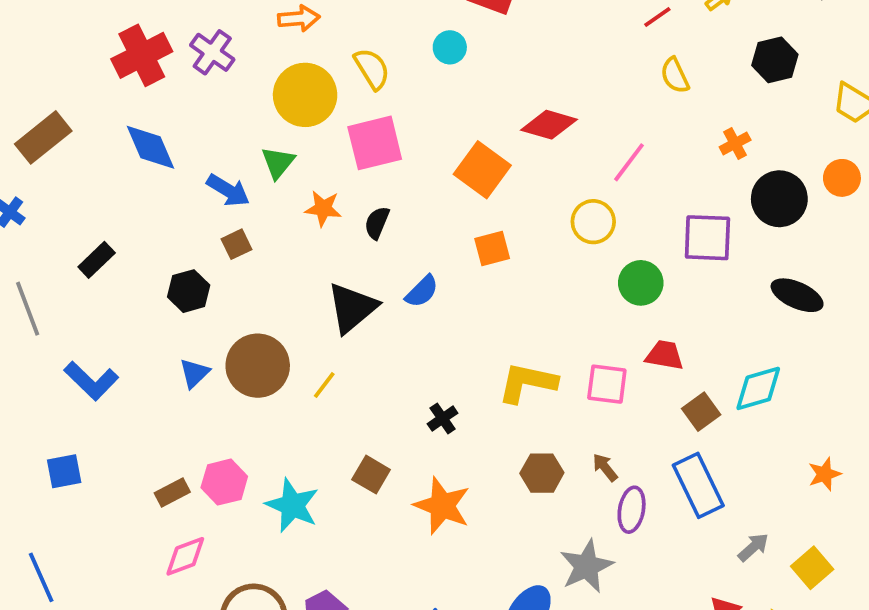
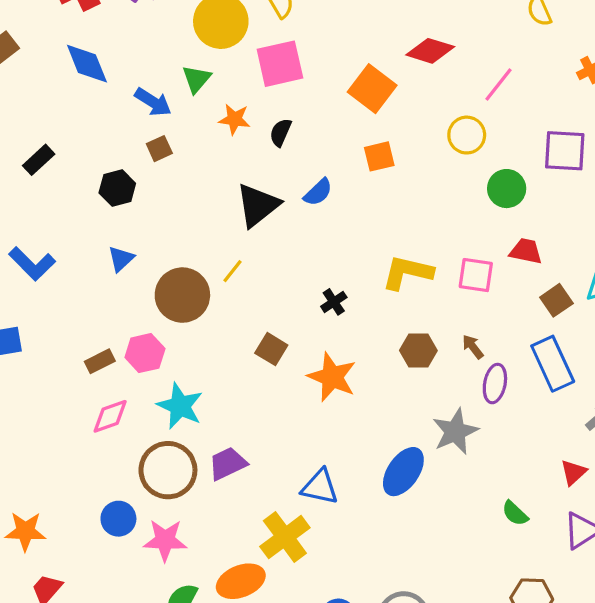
brown circle: (258, 366) -> (182, 295), moved
cyan star: (292, 505) -> (180, 406), moved

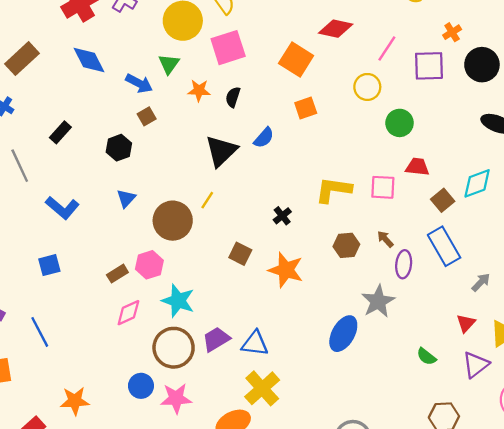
purple square: (565, 151) -> (429, 66), moved
blue triangle: (320, 487) -> (255, 343), moved

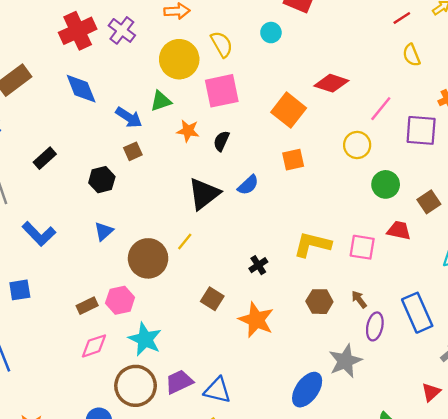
green triangle: (169, 64) -> (161, 101), turned 30
brown square: (443, 200) -> (429, 202), moved

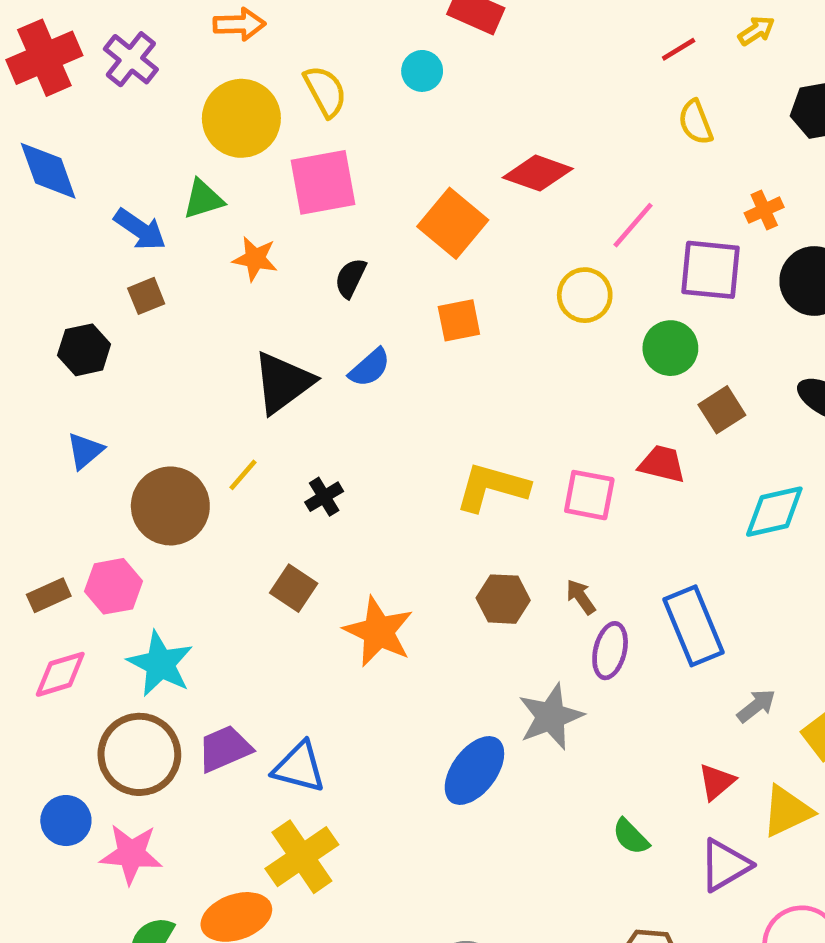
black semicircle: (221, 141) -> (351, 278), moved
green circle: (386, 184) -> (670, 348), moved
black cross: (258, 265) -> (324, 497), moved

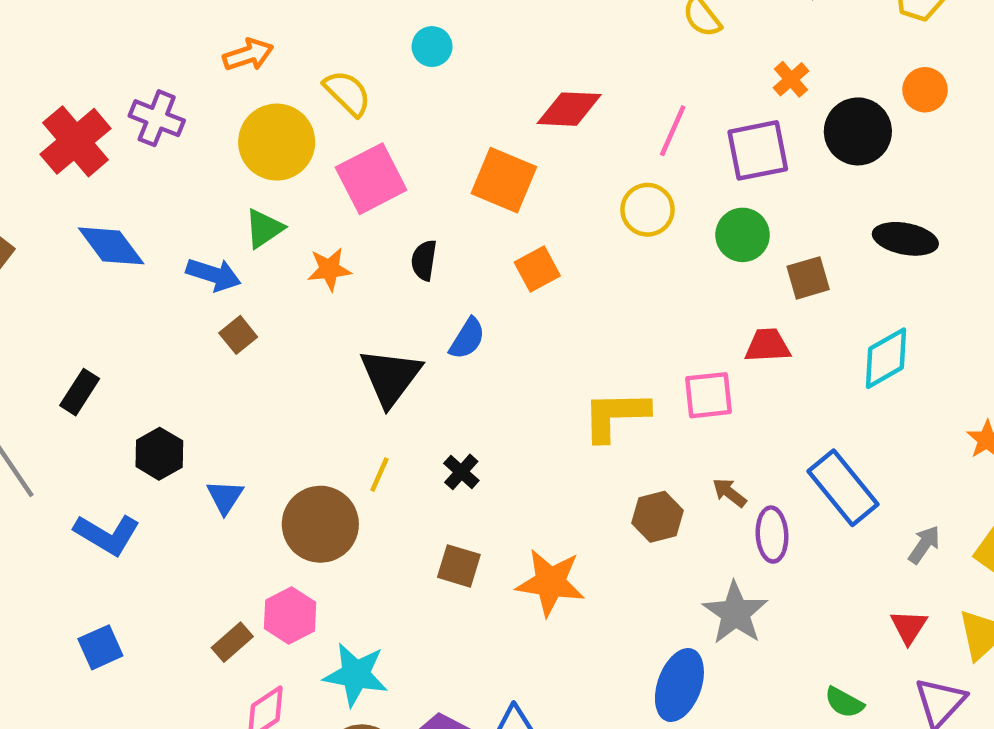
black hexagon: (84, 350) -> (159, 454), moved
brown square: (722, 410) -> (808, 278), turned 33

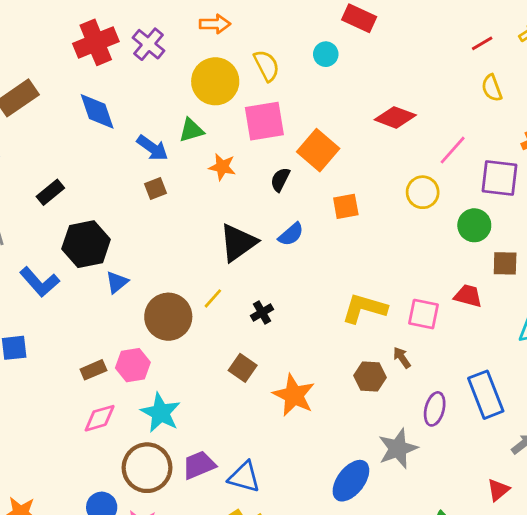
orange square: (504, 180) -> (318, 150), moved
black hexagon: (159, 454) -> (86, 244), size x1.5
brown arrow: (729, 493) -> (402, 358), moved

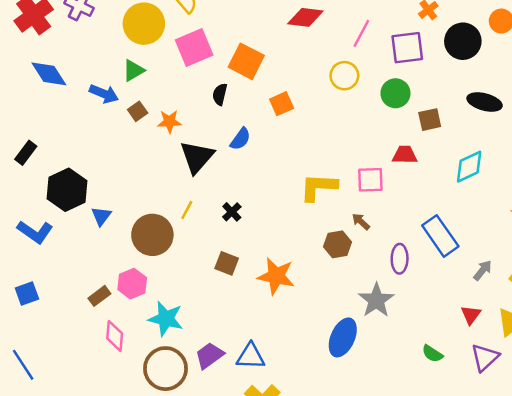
orange star: (222, 167) -> (169, 122), moved
brown square: (156, 189) -> (138, 111), moved
pink diamond: (100, 418) -> (115, 336), turned -56

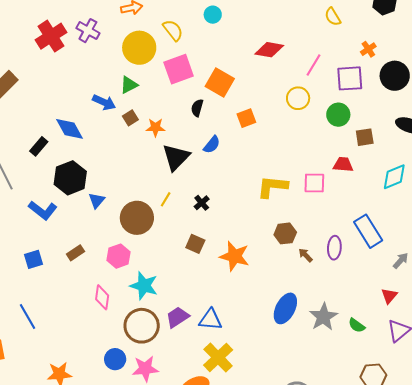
blue diamond: (49, 74) -> (69, 129), moved
brown arrow: (361, 222) -> (306, 255), moved
brown rectangle: (99, 296) -> (75, 253), moved
gray star: (376, 300) -> (323, 317), moved

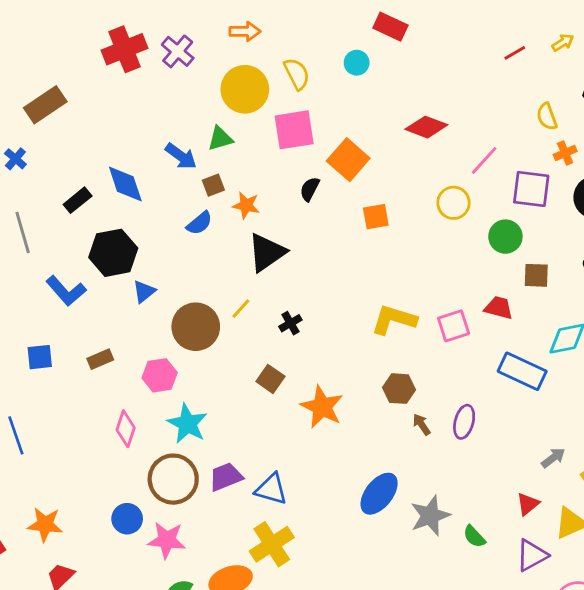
yellow semicircle: (333, 17) -> (547, 116), moved
blue semicircle: (212, 145) -> (199, 223), moved
pink square: (314, 183) -> (454, 326), turned -30
blue rectangle: (368, 231) -> (522, 371), moved, turned -44

